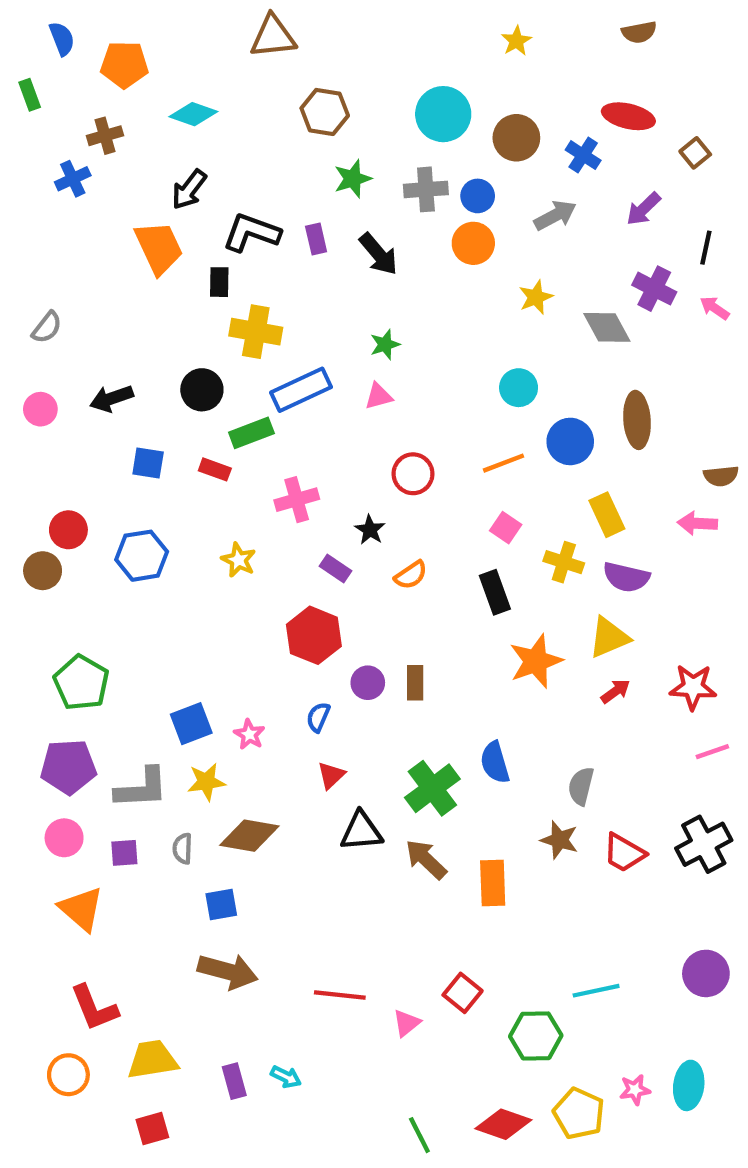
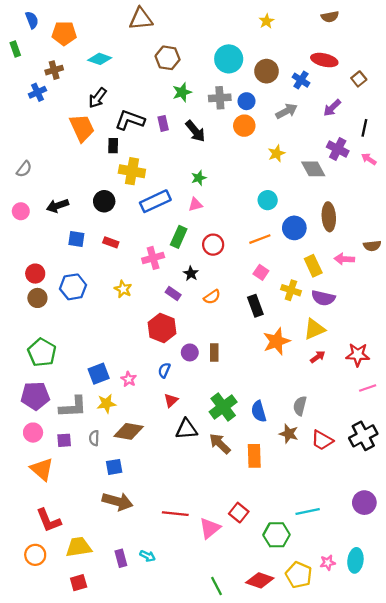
green rectangle: (251, 433) -> (179, 237), moved, turned -45
pink arrow: (697, 523) -> (344, 259), moved
brown circle: (43, 571) -> (37, 298), moved
blue semicircle: (495, 762) -> (259, 411), moved
pink triangle: (407, 1023) -> (210, 528), size x1.5

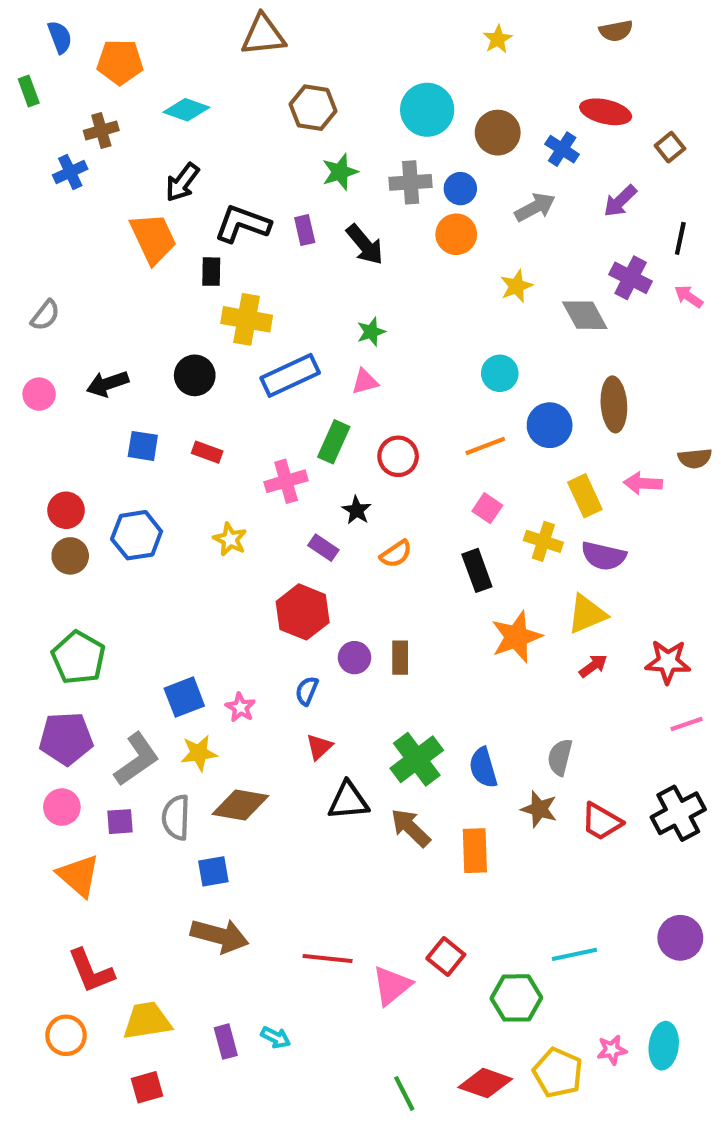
gray L-shape: (73, 407) -> (137, 759), turned -32
gray semicircle: (94, 438) -> (176, 817), size x1.5

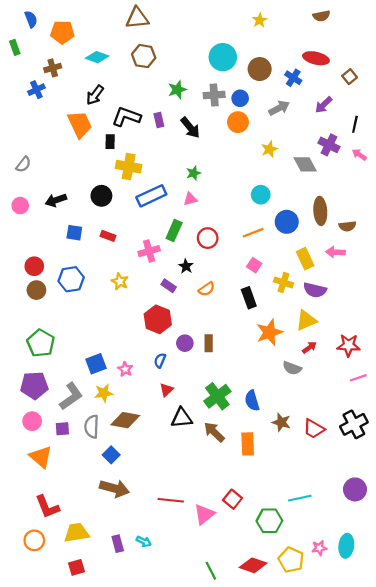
brown hexagon: (313, 108) -> (144, 56), moved
brown semicircle: (695, 458) -> (347, 226), moved
gray semicircle: (560, 757) -> (292, 368), moved, turned -84
blue square: (213, 871) -> (111, 455), turned -35

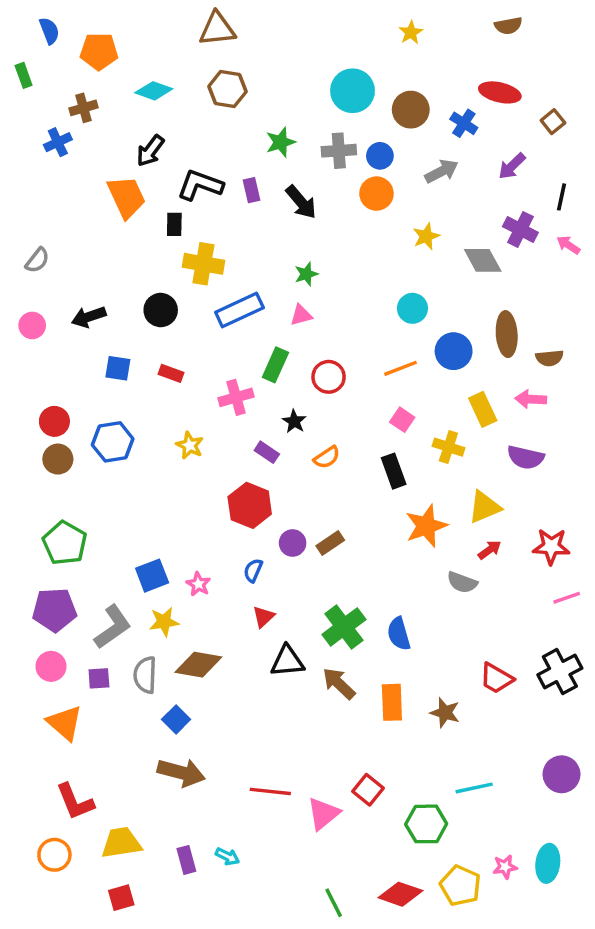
purple semicircle: (315, 290) -> (526, 457), moved
brown rectangle: (209, 343) -> (330, 543), turned 56
brown star: (281, 422) -> (445, 713), moved

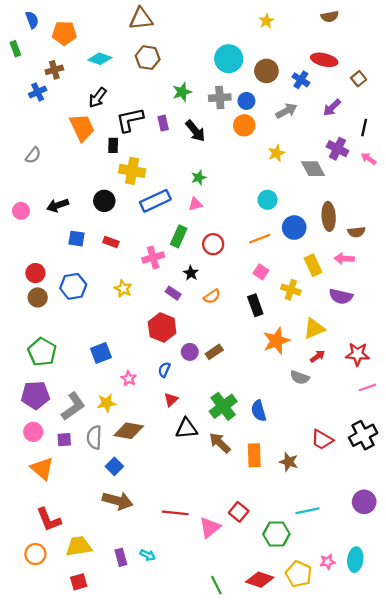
black L-shape: (200, 185) -> (130, 120), turned -32
gray semicircle: (37, 260) -> (33, 155), moved
blue square: (152, 576) -> (101, 353), moved

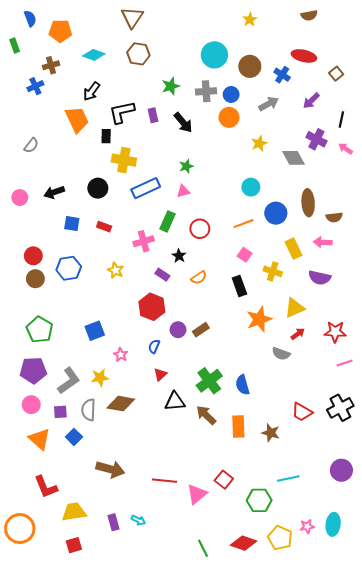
brown triangle: (141, 19) -> (132, 17), turned -50
blue square: (114, 466) -> (74, 437), moved
orange circle: (35, 554) -> (20, 529), moved, size x1.5

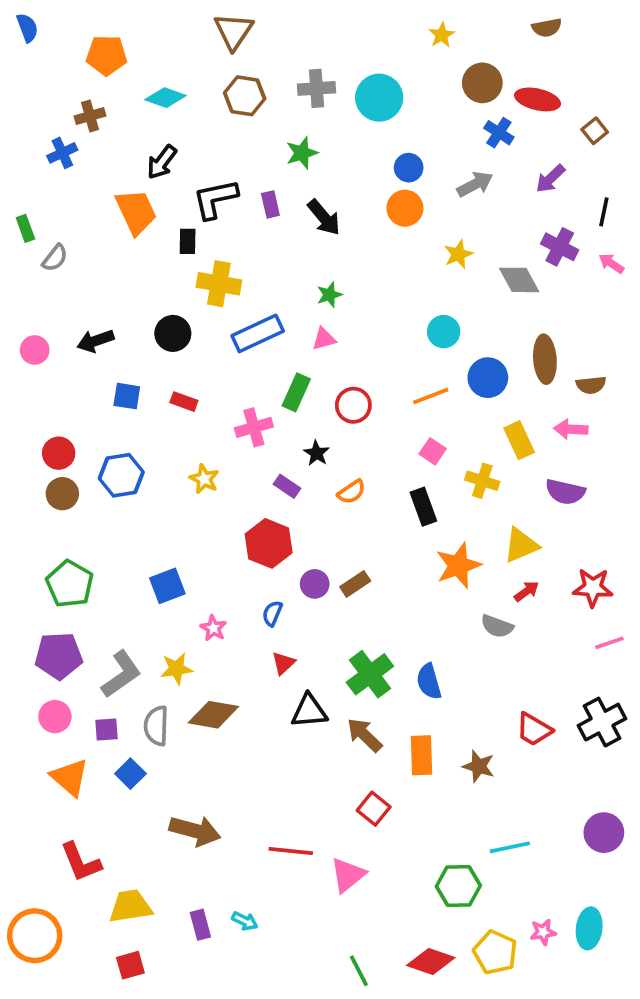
blue semicircle: (30, 18) -> (27, 28), moved
green rectangle: (15, 46) -> (25, 228), moved
brown circle: (250, 66) -> (482, 83), moved
gray cross: (206, 91) -> (317, 88), moved
red square: (224, 480) -> (374, 809), moved

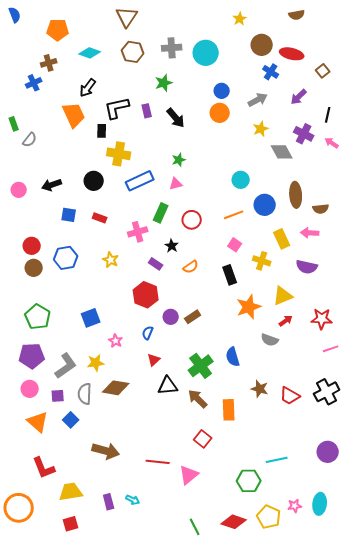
yellow star: (458, 254) -> (261, 129), moved
blue semicircle: (429, 682) -> (233, 357), moved
brown star: (479, 766) -> (260, 389), moved

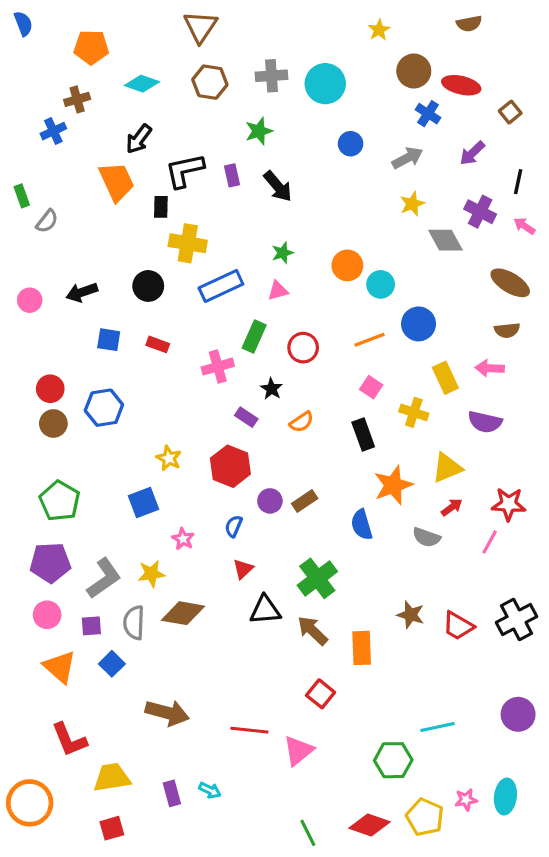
orange circle: (220, 113) -> (347, 265), moved
brown ellipse: (296, 195) -> (510, 283), moved, turned -55
yellow star: (111, 260) -> (169, 458), moved
pink line: (331, 349) -> (490, 542), moved, turned -42
blue semicircle: (233, 357) -> (362, 525), moved

